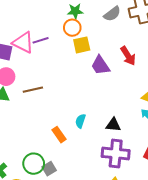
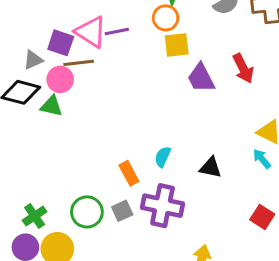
brown line: (33, 90) -> (79, 63), moved
purple cross: (116, 153) -> (162, 206), moved
gray square: (49, 169) -> (122, 211), moved

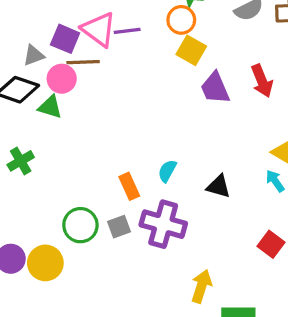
yellow square: (177, 45) -> (191, 50), turned 32
green cross: (35, 216) -> (21, 161), moved

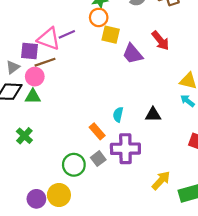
yellow arrow: (201, 286) -> (161, 180), turned 42

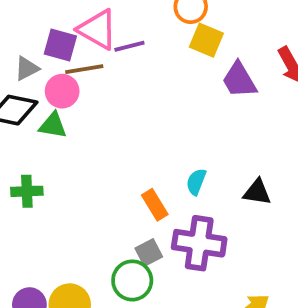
purple line: (67, 34) -> (129, 46), moved
green cross: (24, 136) -> (27, 191), turned 35
green circle: (74, 165) -> (132, 280), moved

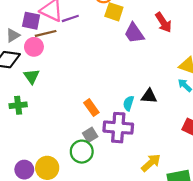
green triangle: (53, 125) -> (32, 76), moved, turned 49
cyan semicircle: (196, 182) -> (128, 103), moved

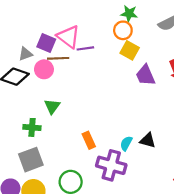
green triangle: (32, 76) -> (52, 106), moved
green cross: (18, 105) -> (32, 127), moved
gray square: (90, 135) -> (31, 160), moved, size x1.6

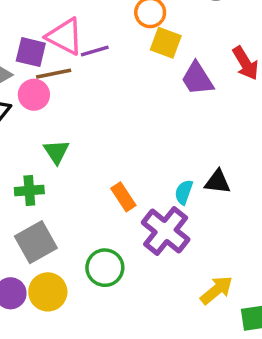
purple cross: (111, 165) -> (166, 231), turned 32

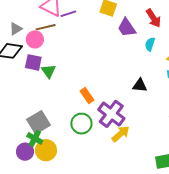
purple square: (31, 52) -> (33, 62), moved
green cross: (29, 191) -> (35, 138), moved, turned 35
cyan semicircle: (184, 192) -> (150, 44), moved
green circle: (105, 268) -> (81, 124), moved
yellow arrow: (216, 290) -> (121, 134), moved

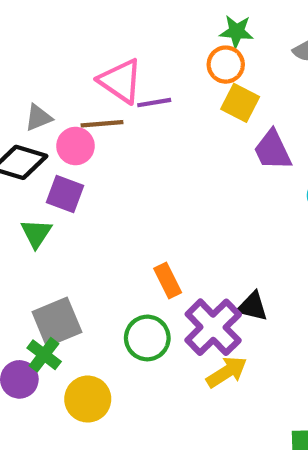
green triangle: (48, 71) -> (36, 233), moved
black triangle: (140, 85) -> (252, 307), moved
yellow circle: (46, 150) -> (88, 399), moved

